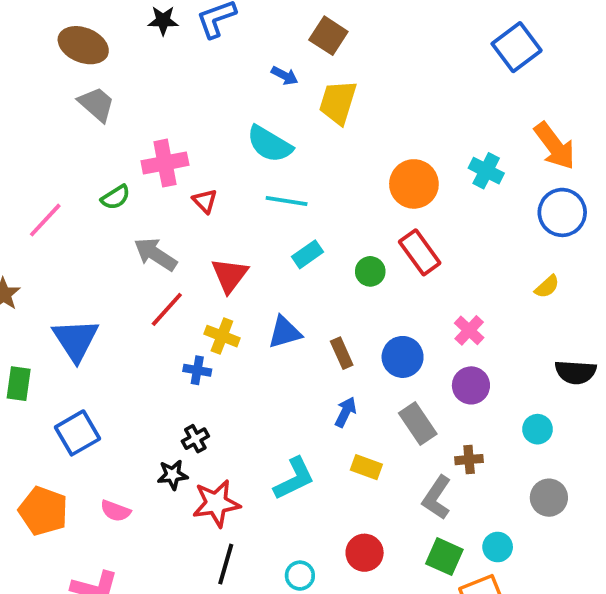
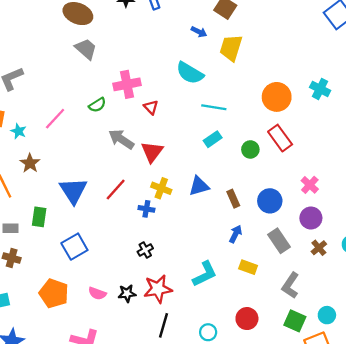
cyan line: (287, 201) -> (214, 107), moved
red triangle: (230, 275) -> (152, 152), moved
red line: (167, 309) -> (116, 189), moved
brown cross: (469, 460) -> (319, 248), moved, turned -35
black star: (173, 475) -> (127, 293), moved

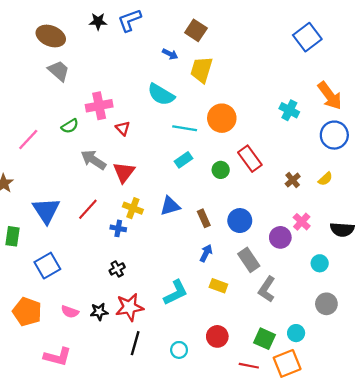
orange circle: (277, 97) -> (222, 118), moved
pink cross: (310, 185) -> (302, 222), moved
brown cross: (319, 248) -> (293, 180), moved
gray L-shape: (290, 285) -> (267, 289), moved

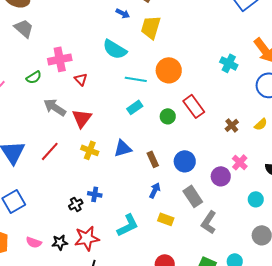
blue cross: (118, 228) -> (95, 194), moved

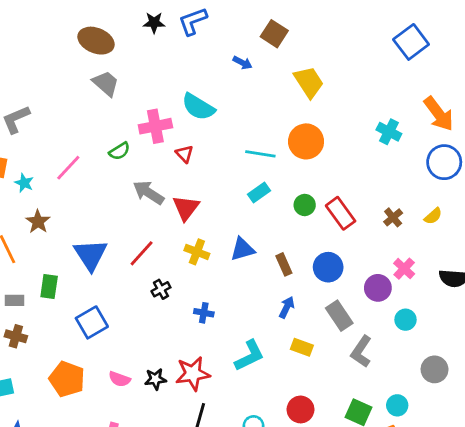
yellow trapezoid: (151, 27) -> (309, 82), moved, turned 130
cyan semicircle: (115, 49) -> (198, 107), moved
red rectangle: (194, 106) -> (341, 213), moved
cyan circle: (256, 199) -> (406, 320), moved
black cross: (76, 204) -> (161, 289), moved

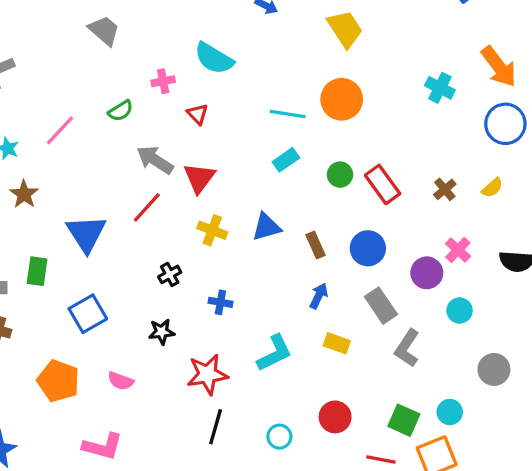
pink cross: (155, 126) -> (163, 81), size x0.6
red line: (142, 253) -> (147, 207), moved
black star: (155, 379) -> (162, 332), moved

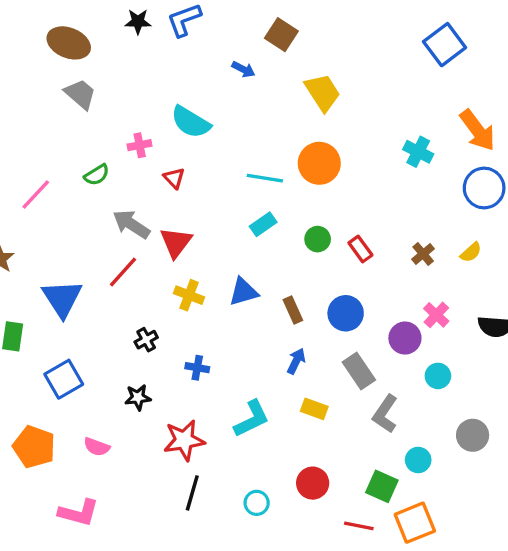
red rectangle: (383, 184) -> (360, 249), size x0.7
cyan circle: (450, 412) -> (418, 460), moved

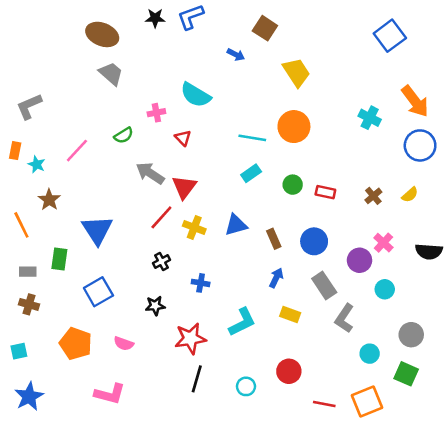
red rectangle: (360, 249) -> (325, 192), turned -42
red line: (123, 272) -> (161, 217), moved
green square: (382, 486) -> (406, 374), moved

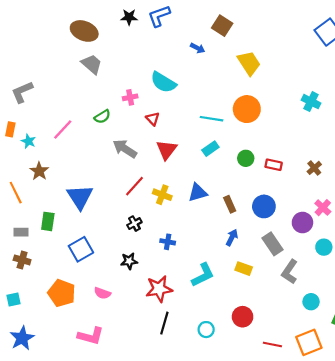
red triangle: (184, 187) -> (167, 150), moved

